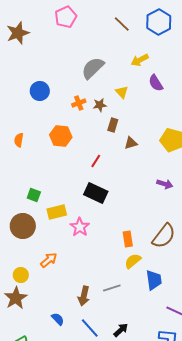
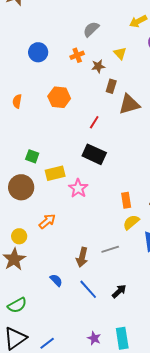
gray semicircle: (93, 68) -> (91, 29), size x0.7
orange cross: (79, 103) -> (77, 55), moved
brown triangle: (131, 143) -> (129, 104), size x1.6

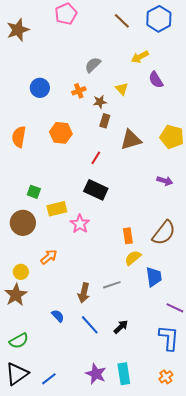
brown rectangle: (111, 86) -> (105, 121), moved
orange semicircle: (17, 101) -> (19, 137), size x1.5
purple star: (94, 338) -> (96, 374), size x1.5

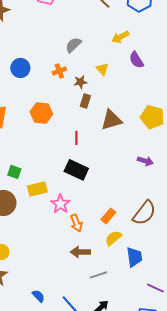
red line: (96, 158) -> (76, 138), turned -32
orange rectangle: (128, 236) -> (108, 216), turned 49
orange arrow: (49, 257) -> (76, 223), moved, turned 108
gray line: (112, 285) -> (98, 275), moved
brown arrow: (84, 293) -> (80, 252), moved, turned 78

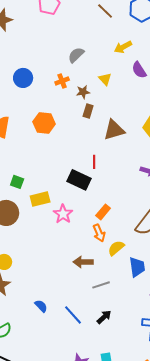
red line: (76, 138) -> (94, 162), moved
orange rectangle: (108, 216) -> (103, 212), moved
orange arrow: (76, 223) -> (99, 233), moved

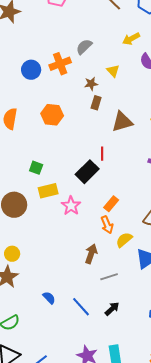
orange cross: (62, 81) -> (60, 64), moved, size x1.5
black rectangle: (79, 180) -> (87, 172), turned -70
green square: (17, 182) -> (36, 168), moved
brown arrow: (83, 262) -> (91, 254), turned 108

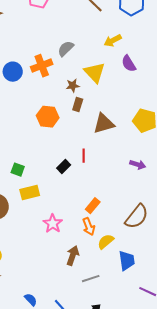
yellow triangle: (113, 71) -> (95, 73), size x1.6
orange hexagon: (52, 115) -> (48, 117), moved
black rectangle: (87, 172) -> (64, 167), moved, size x0.6
pink star: (71, 206) -> (53, 224), moved

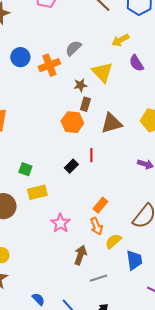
blue circle: (13, 72) -> (20, 57), moved
orange hexagon: (48, 117) -> (72, 122), moved

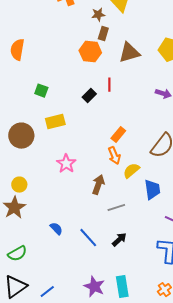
green square: (25, 169) -> (41, 91), moved
pink star: (60, 223) -> (66, 164), moved

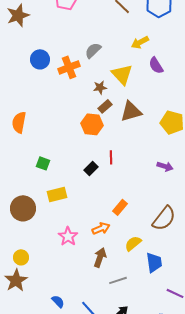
brown rectangle: (103, 34) -> (105, 106), turned 32
brown triangle: (129, 53) -> (131, 111), moved
orange arrow: (114, 156) -> (101, 228), moved, turned -90

